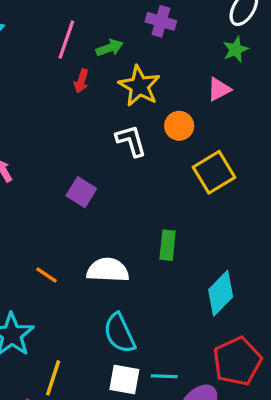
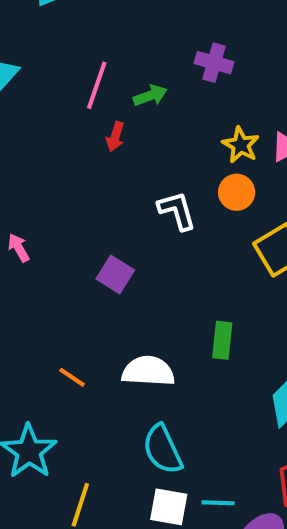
yellow star: (139, 86) -> (241, 145), moved, size x0.7

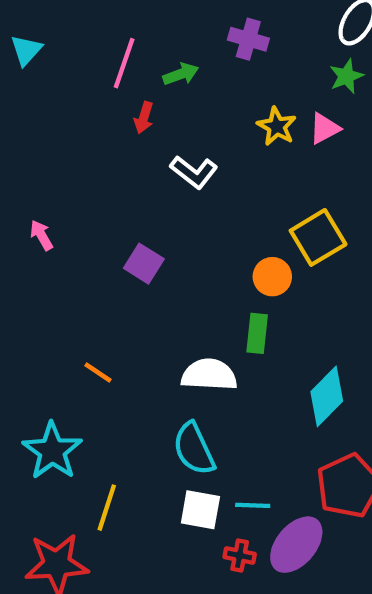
orange circle: (237, 192) -> (272, 277), moved
white L-shape: (177, 211) -> (194, 172), moved, turned 144
white semicircle: (148, 371) -> (209, 375), moved

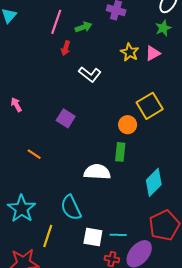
orange line: (98, 373) -> (34, 154), moved
cyan semicircle: (194, 449) -> (71, 208), moved

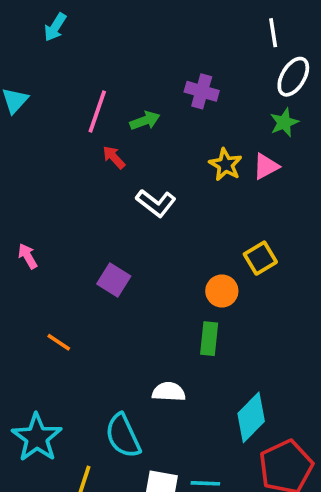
red arrow: (66, 48) -> (114, 157), turned 120
yellow square: (150, 106) -> (260, 258), size x0.7
white semicircle: (97, 172) -> (169, 392), moved, size x0.7
cyan diamond: (154, 182) -> (251, 417), moved

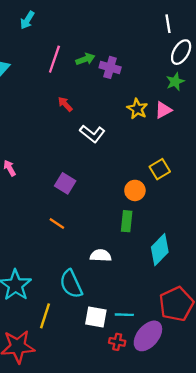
purple cross: (202, 91) -> (110, 67), moved
pink line: (97, 111) -> (54, 59), moved
green arrow: (145, 121) -> (85, 59), moved
orange line: (59, 342) -> (57, 224), moved
cyan diamond: (251, 417) -> (160, 250), moved

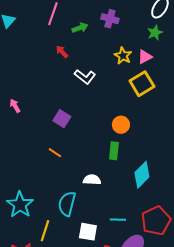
green arrow: (85, 59) -> (80, 28), moved
purple cross: (110, 67) -> (110, 19), moved
yellow square: (160, 169) -> (142, 84), moved, size x1.4
cyan semicircle: (71, 284) -> (67, 204), turned 40
cyan line: (124, 315) -> (118, 220), moved

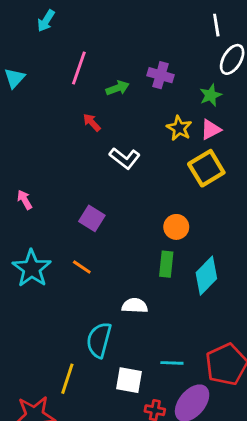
green star: (155, 33) -> (211, 95), moved
cyan diamond: (142, 175) -> (206, 276), moved
cyan star: (20, 205) -> (32, 268), moved

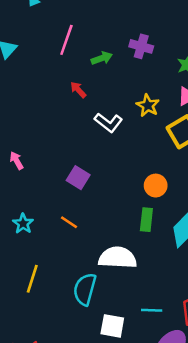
yellow star: (179, 128) -> (148, 105), moved
cyan star: (32, 268) -> (23, 224), size x0.6
white semicircle: (135, 306) -> (118, 258), size x1.6
yellow line: (67, 379) -> (32, 279), moved

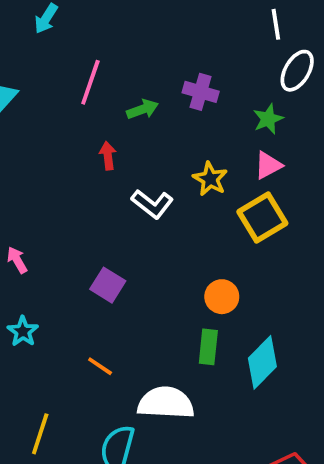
red arrow: (78, 90) -> (108, 156), turned 36
orange line: (69, 222) -> (100, 366), moved
cyan star: (23, 224) -> (23, 331), moved

